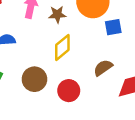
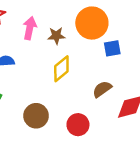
brown circle: (34, 79) -> (36, 116), moved
red circle: (69, 91) -> (78, 125), moved

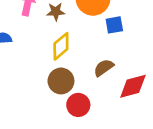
brown circle: (36, 116) -> (61, 81), moved

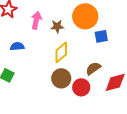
red circle: (78, 105) -> (81, 87), moved

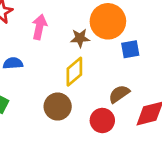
brown star: (57, 26) -> (80, 38), moved
brown circle: (61, 78) -> (58, 107), moved

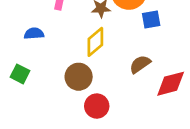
red circle: (102, 120) -> (97, 106), moved

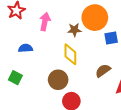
yellow diamond: (95, 42) -> (70, 54), turned -50

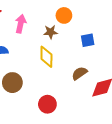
orange circle: (95, 18) -> (64, 15), moved, size x0.6
brown circle: (58, 80) -> (12, 83), moved

